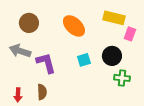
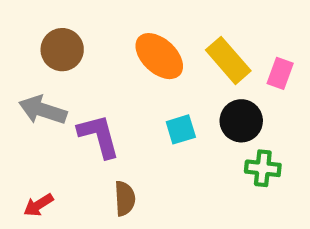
yellow rectangle: (114, 18) -> (228, 60), moved, turned 35
brown semicircle: (42, 92) -> (125, 198), moved
red arrow: (18, 95) -> (38, 205), turned 56

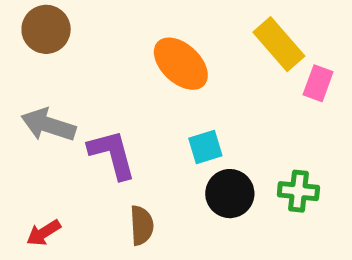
brown circle: (62, 50) -> (46, 29), moved
yellow rectangle: (228, 60) -> (279, 44), moved
black circle: (241, 121) -> (230, 194), moved

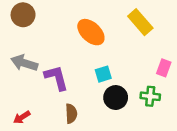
pink rectangle: (318, 83) -> (164, 68), moved

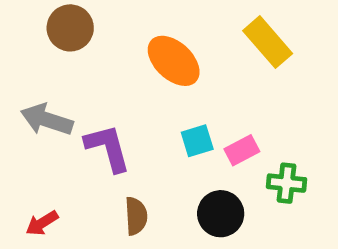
brown circle: (23, 15) -> (70, 28), moved
pink rectangle: (164, 68) -> (242, 150), moved, turned 42
black circle: (116, 98) -> (221, 214), moved

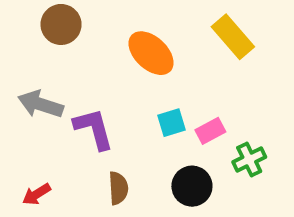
green cross: (286, 183) -> (249, 160), turned -32

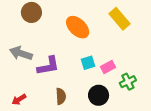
purple L-shape: (94, 129) -> (48, 66), turned 95

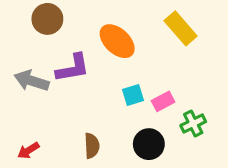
purple L-shape: (48, 66) -> (73, 68), moved

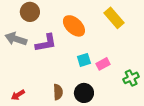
gray arrow: (32, 81) -> (16, 39), moved
green cross: (193, 124) -> (131, 78), moved
black circle: (149, 144) -> (84, 93), moved

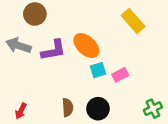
orange ellipse: (74, 26) -> (86, 46), moved
green cross: (131, 78) -> (153, 109), moved
red arrow: (18, 95) -> (21, 111), turned -32

